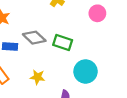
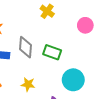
gray diamond: (34, 38) -> (26, 47), turned 50

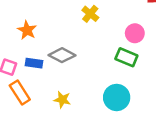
gray diamond: (26, 47) -> (62, 55), turned -70
green rectangle: (52, 52) -> (126, 57), moved

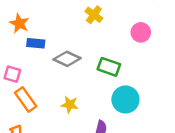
orange star: (27, 30) -> (19, 23), moved
green rectangle: (126, 57) -> (109, 67), moved
blue rectangle: (34, 63) -> (36, 43), moved

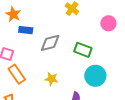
gray diamond: (67, 59) -> (50, 43), turned -40

